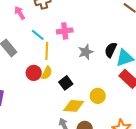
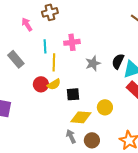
cyan line: (38, 35) -> (45, 46), turned 48
yellow semicircle: (47, 73) -> (54, 84), turned 32
black square: (66, 83) -> (73, 94), turned 32

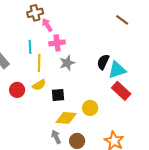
pink arrow: (27, 24) -> (47, 25), moved
gray star: (93, 63) -> (67, 63), moved
red circle: (41, 84) -> (17, 90), moved

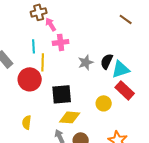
gray star: (67, 63) -> (86, 62), moved
yellow semicircle: (39, 85) -> (27, 122), moved, turned 128
red circle: (17, 90) -> (30, 79), moved, size x1.5
black square: (58, 95) -> (62, 94), size x1.5
yellow circle: (90, 108) -> (104, 103), moved

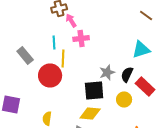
black semicircle: (107, 61) -> (127, 74), moved
gray star: (86, 62) -> (107, 72), moved
cyan triangle: (121, 69) -> (141, 50), moved
black square: (62, 94) -> (94, 90), moved

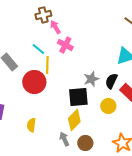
pink cross: (81, 38) -> (65, 45), turned 35
cyan line: (54, 42) -> (38, 49), turned -48
yellow diamond: (90, 114) -> (74, 120), turned -50

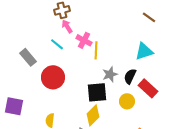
pink arrow: (55, 27) -> (67, 26), moved
yellow line: (47, 65) -> (96, 50), moved

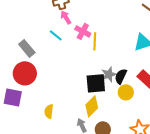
gray star: (110, 74) -> (109, 74), moved
black semicircle: (130, 76) -> (121, 76), moved
red circle: (53, 77) -> (25, 73), moved

